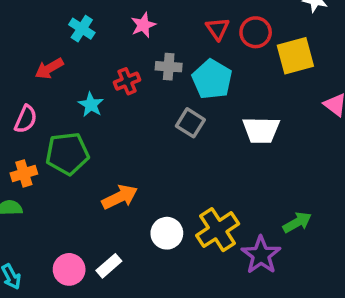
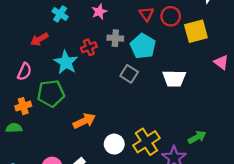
cyan star: (91, 105) -> (66, 62), size x1.5

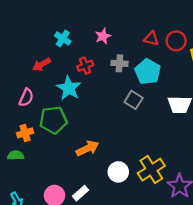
red triangle: (146, 14) -> (151, 39), turned -42
red cross: (89, 47) -> (85, 66), moved

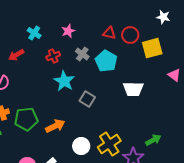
gray cross: (119, 63) -> (82, 54), turned 32
cyan star: (69, 88) -> (64, 81), moved
gray square: (134, 100) -> (87, 99), moved
green pentagon: (53, 120) -> (26, 119), moved

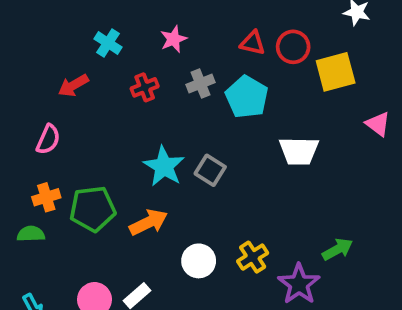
gray cross: (82, 54) -> (201, 83), turned 32
cyan star: (64, 81) -> (164, 166), moved
yellow cross: (109, 144) -> (253, 257), size x0.7

